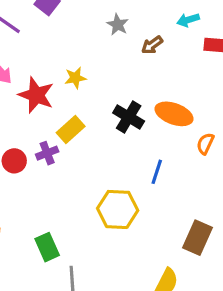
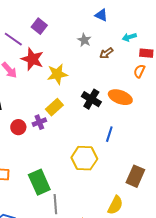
yellow star: (75, 78) -> (57, 74), size x1.5
red star: (36, 95) -> (32, 59), moved
orange semicircle: (205, 144) -> (139, 71), moved
green rectangle: (47, 247) -> (39, 182), size x1.4

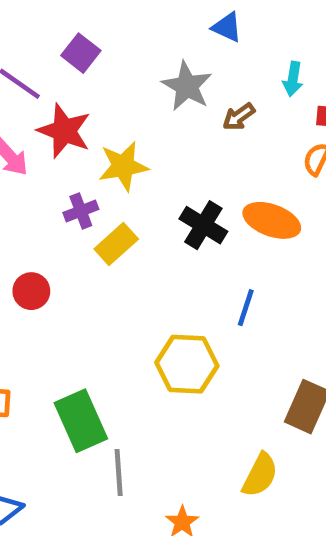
cyan arrow: (129, 37) -> (293, 79), turned -64
gray star: (84, 40) -> (187, 86), size x1.5
purple cross: (39, 122) -> (81, 211), moved

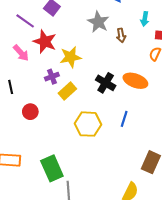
brown arrow: (239, 117) -> (121, 35), turned -64
yellow hexagon: (187, 364) -> (88, 124), moved

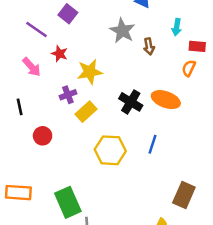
red star: (45, 42) -> (59, 54), size x0.6

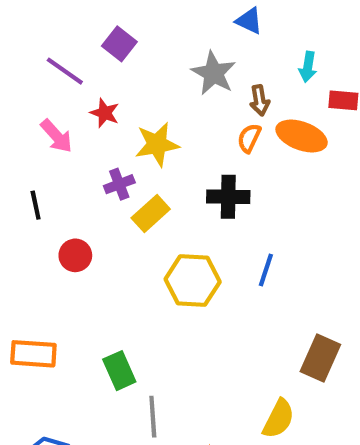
orange semicircle: (189, 68) -> (249, 138), moved
orange ellipse: (166, 100) -> (302, 136), moved
black cross: (131, 102) -> (228, 197), turned -30
green rectangle: (68, 202) -> (119, 371), size x0.7

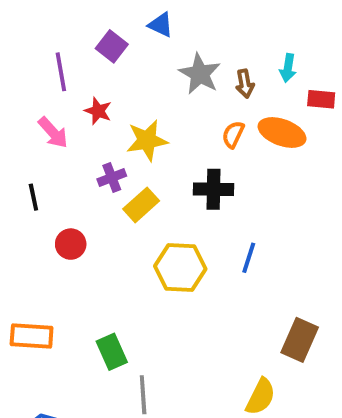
blue triangle: (249, 21) -> (161, 25), moved
purple line: (65, 71) -> (61, 72), turned 45
brown arrow: (260, 100) -> (245, 84), moved

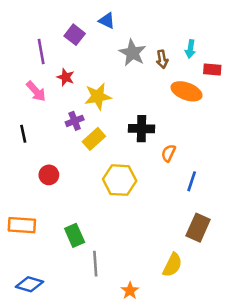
orange semicircle: (233, 134) -> (168, 153), moved
red circle: (71, 244) -> (49, 175), moved
blue line: (249, 258) -> (192, 181), moved

